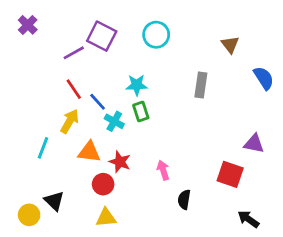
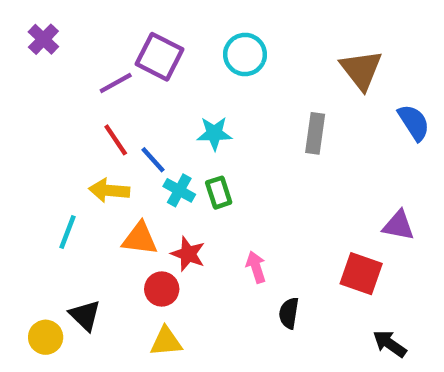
brown triangle: (230, 44) -> (361, 70), size x1.5
green rectangle: (141, 112) -> (219, 193), moved
yellow arrow: (70, 121) -> (109, 190), turned -115

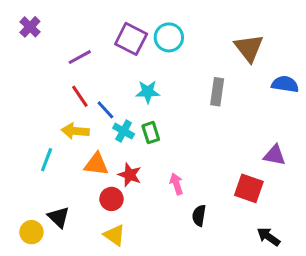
purple square: (160, 57) -> (131, 39), moved
blue semicircle: (414, 122) -> (285, 84), turned -48
yellow triangle: (166, 342) -> (115, 235), turned 40

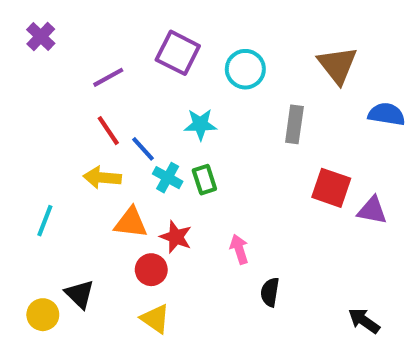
cyan circle: (169, 37) -> (245, 69), moved
cyan line: (47, 160) -> (45, 221), moved
red square: (249, 188) -> (331, 188), moved

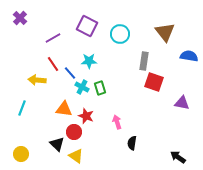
cyan star: (200, 124) -> (89, 61), moved
yellow arrow: (102, 178) -> (37, 80), moved
red square: (331, 188) -> (154, 82), moved
black triangle: (80, 294) -> (57, 144), moved

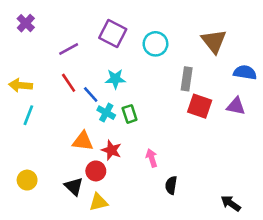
yellow arrow: (37, 80) -> (21, 85), moved
purple triangle: (182, 103) -> (236, 106), moved
cyan line: (22, 108) -> (28, 115), moved
yellow circle: (21, 154) -> (27, 180), moved
yellow triangle: (76, 156) -> (98, 202), turned -49

